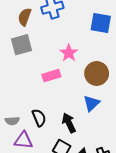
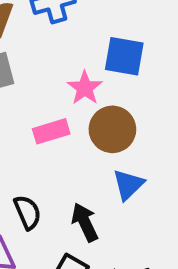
blue square: (101, 23) -> (124, 56), moved
brown circle: (97, 73) -> (112, 129), moved

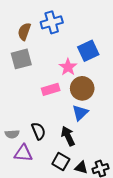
blue square: (124, 56) -> (88, 51), turned -35
blue triangle: (128, 185) -> (80, 113), moved

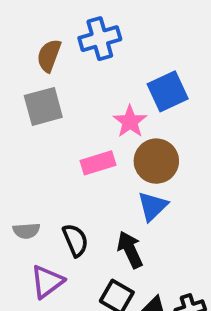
gray semicircle: (12, 134) -> (26, 231), moved
purple triangle: (23, 153) -> (47, 282), turned -42

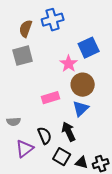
pink rectangle: (98, 163) -> (51, 98), moved
black semicircle: (75, 240) -> (45, 136), moved

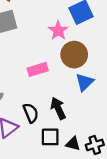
blue triangle: (81, 109) -> (84, 82), moved
black square: (62, 157) -> (50, 137), turned -30

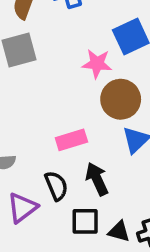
pink star: (58, 31) -> (97, 64), turned -30
pink rectangle: (38, 69) -> (71, 140), moved

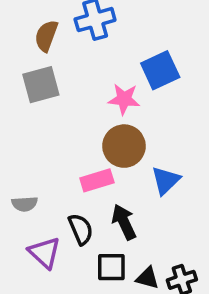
brown circle: (121, 99) -> (124, 146), moved
purple triangle: (22, 208) -> (44, 253), turned -40

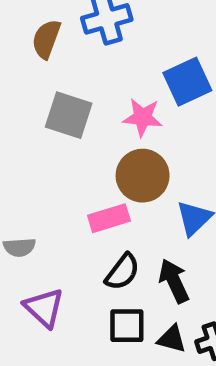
gray square: (41, 85) -> (69, 115), moved, turned 33
black arrow: (124, 222) -> (174, 281), moved
black semicircle: (81, 229) -> (122, 272), moved, turned 60

